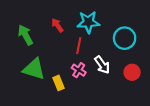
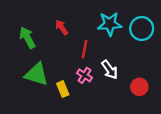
cyan star: (88, 22) -> (110, 24), moved
cyan circle: (125, 38) -> (142, 29), moved
red circle: (132, 72) -> (139, 87), moved

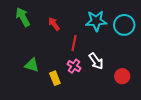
green arrow: (27, 38) -> (23, 17), moved
green triangle: (36, 74) -> (32, 65), size x0.7

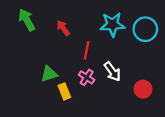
green triangle: (32, 65) -> (49, 74), moved, turned -35

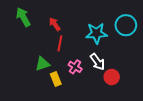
cyan star: (112, 25) -> (96, 33), moved
red line: (87, 50) -> (60, 43), moved
red circle: (143, 89) -> (112, 77), moved

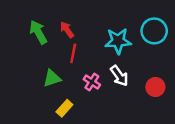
green arrow: (23, 17) -> (38, 32), moved
red circle: (112, 77) -> (155, 87), moved
yellow rectangle: (56, 79) -> (64, 108), moved, turned 64

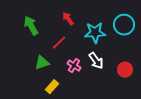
red arrow: (67, 30) -> (68, 19), moved
red line: (73, 53) -> (59, 43), turned 35

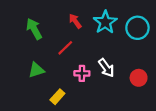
cyan star: (95, 33) -> (105, 22), moved, turned -30
green triangle: (42, 63) -> (36, 70), moved
pink cross: (74, 66) -> (82, 73), turned -32

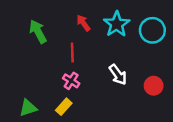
red line: (65, 48) -> (72, 52), turned -48
green triangle: (36, 70) -> (28, 108), moved
pink cross: (82, 73) -> (71, 81), moved, turned 32

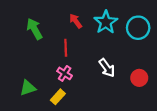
green triangle: (28, 108) -> (28, 88), moved

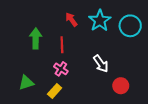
green arrow: (34, 29) -> (36, 38), moved, turned 30
red circle: (139, 78) -> (121, 86), moved

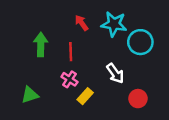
cyan star: (100, 21) -> (114, 24), turned -30
cyan circle: (130, 26) -> (140, 42), moved
yellow rectangle: (55, 91) -> (85, 96), moved

